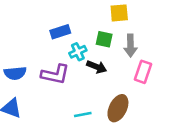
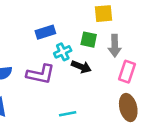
brown ellipse: (118, 108) -> (128, 108), moved, turned -40

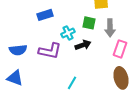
blue rectangle: (45, 32) -> (45, 15), moved
black arrow: (81, 67) -> (83, 45), turned -42
cyan line: (68, 114) -> (72, 83), turned -48

